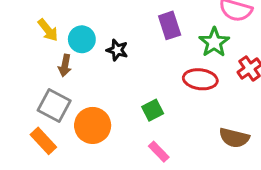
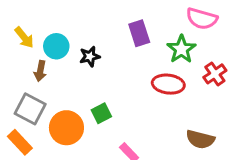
black star: (117, 50) -> (90, 56), turned -30
green square: (153, 110) -> (101, 113), moved

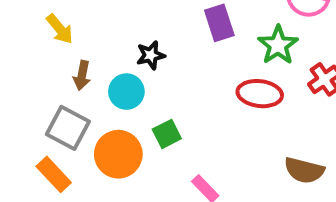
cyan circle: (56, 46) -> (126, 92), moved

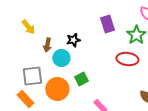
brown arrow: (82, 75) -> (47, 45), moved
gray square: (68, 128) -> (32, 76), turned -35

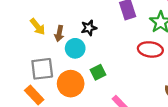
yellow arrow: (28, 27) -> (38, 27), moved

